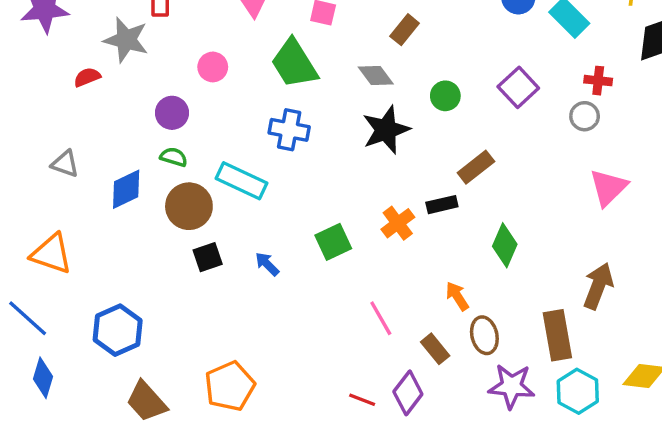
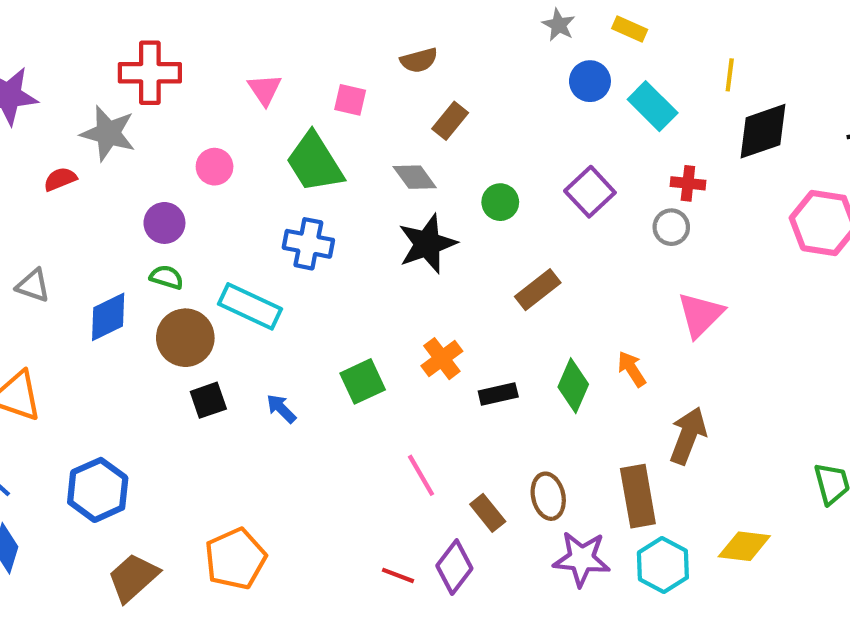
black rectangle: (442, 205) -> (498, 394), moved
orange arrow: (457, 296) -> (632, 369), moved
brown trapezoid: (147, 401) -> (133, 578), turned 90

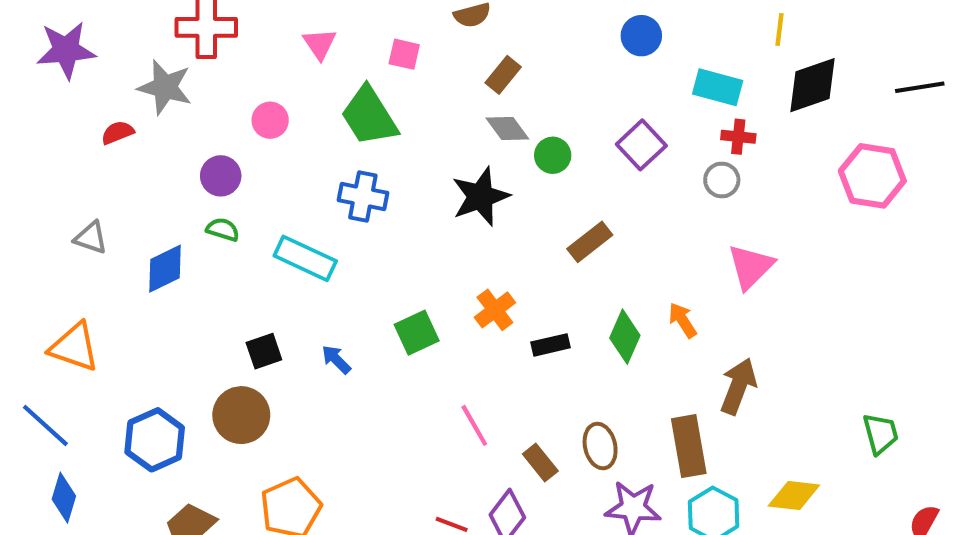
cyan rectangle: (653, 106) -> (718, 87), moved, turned -30
gray diamond: (415, 177) -> (507, 128), moved
brown circle: (185, 338) -> (241, 415), moved

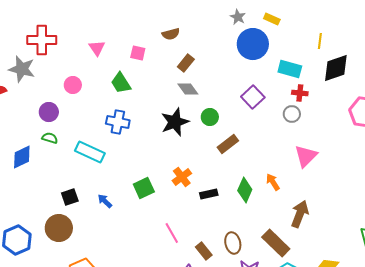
blue circle: (641, 36) -> (253, 44), size x1.6
green trapezoid: (369, 116) -> (121, 83), size x0.7
green circle: (553, 155) -> (210, 117), moved
brown rectangle: (689, 446) -> (276, 243), turned -36

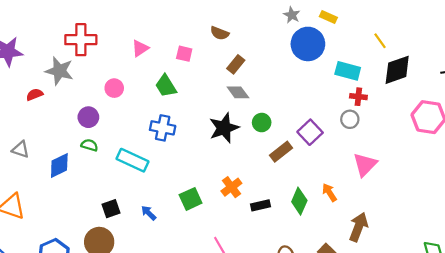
brown semicircle: (171, 34) -> (220, 33), turned 36
yellow line: (320, 41) -> (380, 41), turned -42
pink triangle: (97, 48) -> (140, 48), turned 30
purple square: (253, 97) -> (310, 132), moved

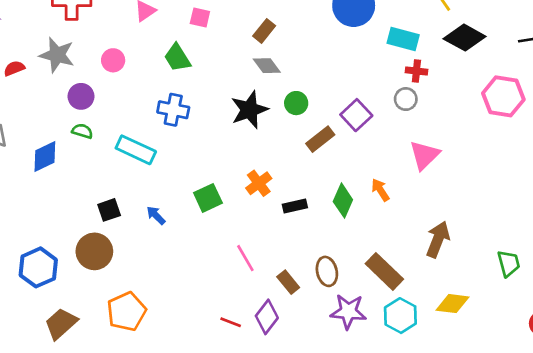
black diamond: (397, 70) -> (465, 38), turned 48
gray star: (59, 71) -> (57, 55), moved
brown arrow: (358, 227) -> (438, 239), moved

